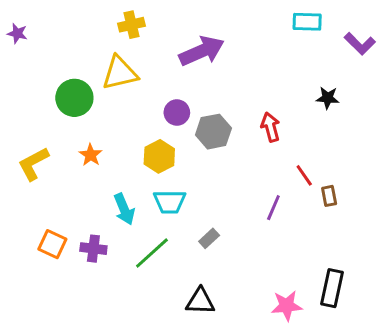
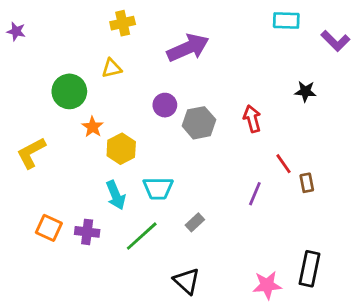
yellow triangle: (120, 73) -> (112, 68), size x0.6
orange star: (91, 155) -> (93, 127), moved
yellow hexagon: (159, 156) -> (121, 149), moved
black triangle: (200, 301) -> (187, 281), turned 40

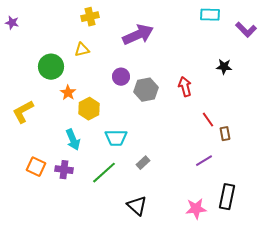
purple line: (255, 194) -> (204, 161), moved, turned 36
cyan arrow: (116, 195) -> (73, 140), moved

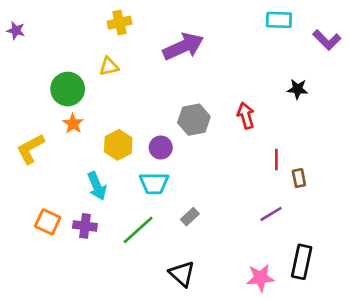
purple circle: (121, 77) -> (161, 148), moved
orange star: (68, 93) -> (73, 124), moved
red line: (208, 120) -> (276, 159), turned 35

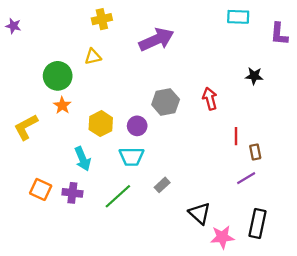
purple L-shape: (327, 40) -> (279, 34), turned 50
purple line: (271, 214) -> (246, 178), moved
black triangle: (182, 274) -> (200, 213), moved

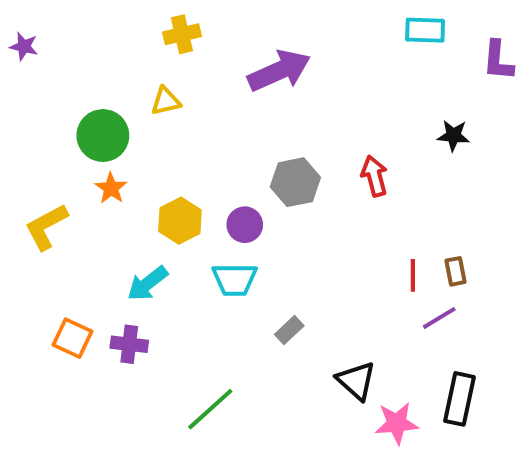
red line: (236, 136) -> (413, 275), moved
cyan arrow: (83, 159) -> (147, 283), turned 75
green line: (118, 196) -> (210, 409), moved

